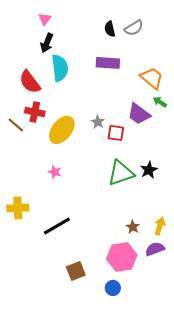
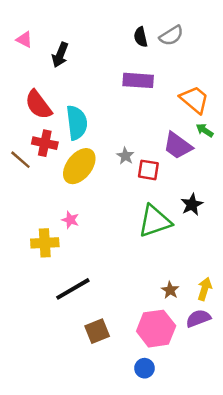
pink triangle: (45, 19) -> (24, 40), moved, turned -40
cyan semicircle: (60, 68) -> (77, 123), moved
black star: (149, 170) -> (192, 204), moved
yellow cross: (18, 208) -> (45, 243), moved
brown square: (76, 271) -> (97, 331), moved

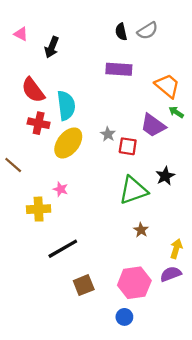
brown line: (20, 160) -> (13, 165), moved
brown star: (170, 290) -> (141, 230), moved

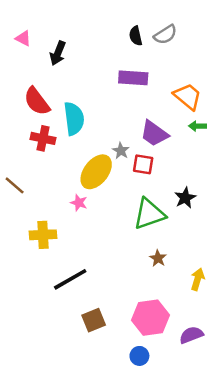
green arrow: (176, 112) -> (197, 126), turned -32
purple trapezoid: (153, 125) -> (154, 133), moved
yellow ellipse: (68, 143) -> (96, 172), moved
pink star: (61, 189) -> (79, 203), moved
purple semicircle: (171, 274) -> (191, 335), moved

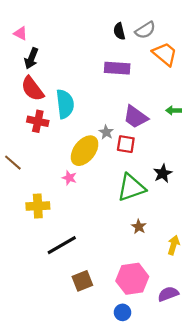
black arrow: (58, 53) -> (31, 58), moved
orange trapezoid: (188, 96) -> (165, 54), moved

